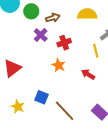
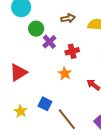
green circle: (31, 11) -> (36, 29), moved
brown arrow: (53, 18) -> (68, 18), moved

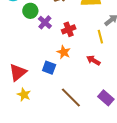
red triangle: (18, 72) -> (18, 72), moved
blue square: (45, 104) -> (49, 68), moved

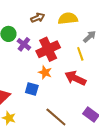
red cross: (69, 29) -> (48, 49), size x1.6
red arrow: (93, 60) -> (75, 78), size x1.5

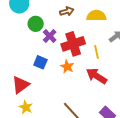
yellow line: (80, 54) -> (96, 52), moved
blue square: (32, 89) -> (40, 62), moved

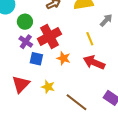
purple cross: (50, 36) -> (26, 42), moved
red cross: (73, 44) -> (49, 36), moved
yellow star: (26, 107) -> (48, 87), moved

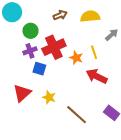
purple cross: (26, 42) -> (30, 51), turned 32
orange star: (63, 58) -> (76, 58), moved

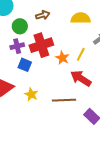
brown arrow: (60, 15) -> (43, 15), moved
yellow line: (94, 52) -> (81, 54), turned 40
brown line: (77, 115) -> (64, 100), moved, turned -50

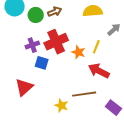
green circle: (20, 26) -> (36, 15), moved
yellow star: (31, 94) -> (61, 106), moved

